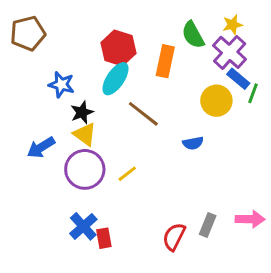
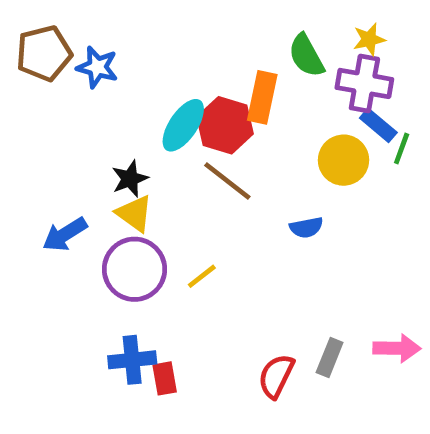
red hexagon: (118, 48) -> (225, 125), moved
purple cross: (230, 52) -> (364, 83), turned -32
blue star: (61, 85) -> (97, 67), moved
blue cross: (83, 226) -> (132, 360), turned 36

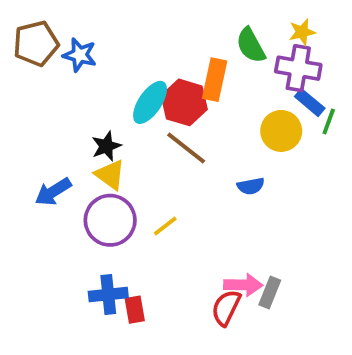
pink arrow: (397, 348) -> (243, 285), moved

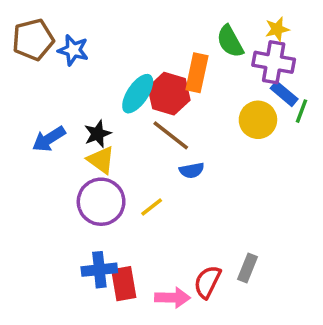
blue semicircle: (251, 186) -> (192, 170), moved
blue arrow: (53, 192) -> (49, 139), moved
pink arrow: (243, 285) -> (173, 298), moved
red rectangle: (135, 310) -> (124, 284), size x1.4

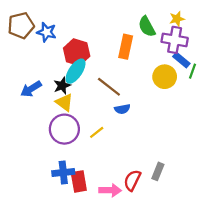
cyan ellipse: (138, 94) -> (76, 71), moved
red hexagon: (169, 94) -> (77, 52), moved

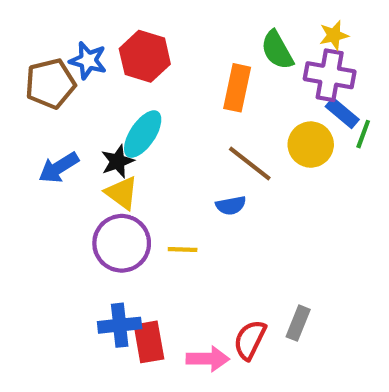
brown pentagon: (21, 25) -> (50, 84), moved
red hexagon: (77, 52) -> (145, 56), moved
brown line: (109, 87) -> (250, 163), moved
yellow line: (97, 132) -> (183, 250), turned 40

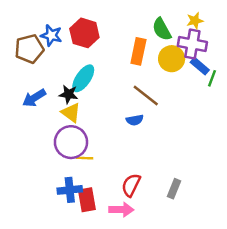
yellow circle: (311, 145) -> (172, 59), moved
black star: (117, 161) -> (69, 94), turned 30
yellow line: (183, 250) -> (84, 158), moved
red semicircle: (250, 340) -> (131, 185), moved

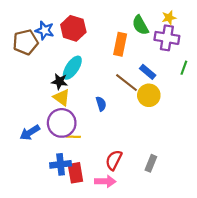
yellow circle: (172, 59) -> (149, 95), moved
blue rectangle: (200, 66) -> (148, 72), moved
blue arrow: (34, 98) -> (30, 132), moved
blue semicircle: (135, 120) -> (101, 104), moved, turned -96

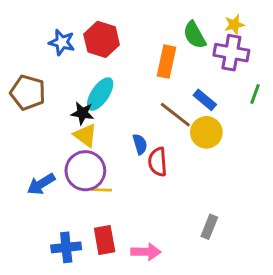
brown pentagon: (26, 42) -> (28, 93), moved, turned 30
red semicircle: (114, 160) -> (158, 162), moved, turned -30
blue cross: (61, 164) -> (66, 247), moved

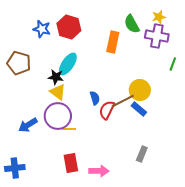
blue rectangle: (205, 100) -> (139, 109), moved
brown line: (175, 115) -> (123, 101), moved, turned -65
red semicircle: (158, 162) -> (107, 110), turned 30
blue cross: (66, 247) -> (15, 168), moved

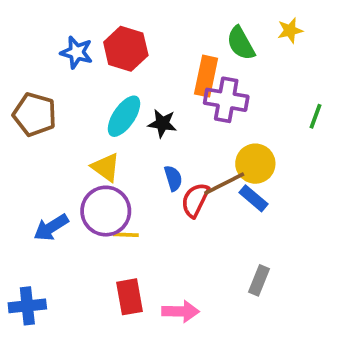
purple cross: (157, 36) -> (226, 100), moved
black star: (56, 77) -> (162, 123), moved

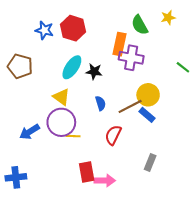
green line: (316, 116) -> (183, 67), turned -72
red semicircle: (195, 200) -> (113, 135), moved
red rectangle: (129, 297) -> (87, 172), moved

